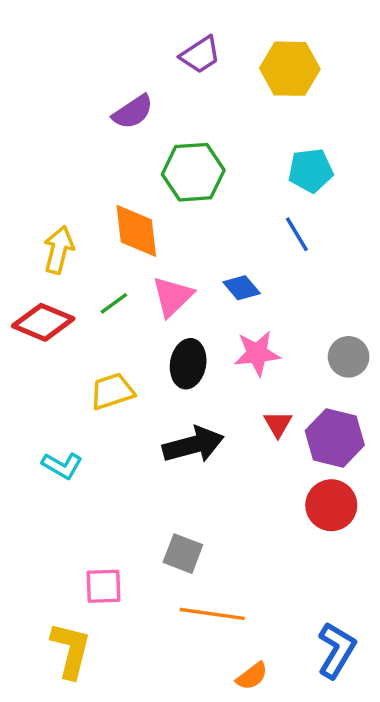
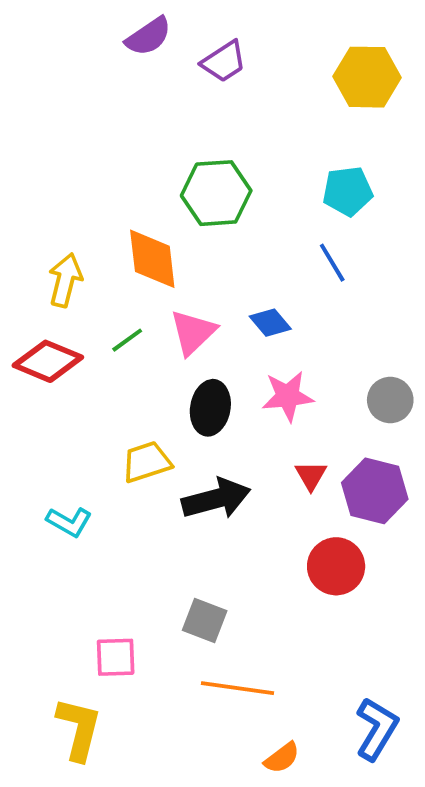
yellow hexagon: (290, 69) -> (367, 77), moved
purple semicircle: (133, 112) -> (148, 36), moved
yellow trapezoid: (112, 391) -> (147, 462), moved
red circle: (331, 505) -> (336, 566), moved

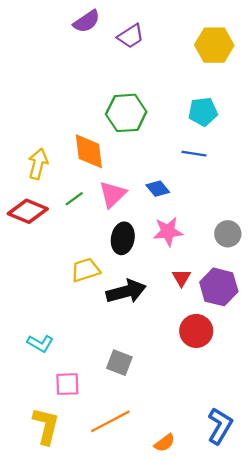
blue line: (332, 263) -> (194, 154), turned -50
cyan L-shape: (69, 522) -> (40, 343), moved
orange line: (237, 688) -> (110, 421), moved, turned -36

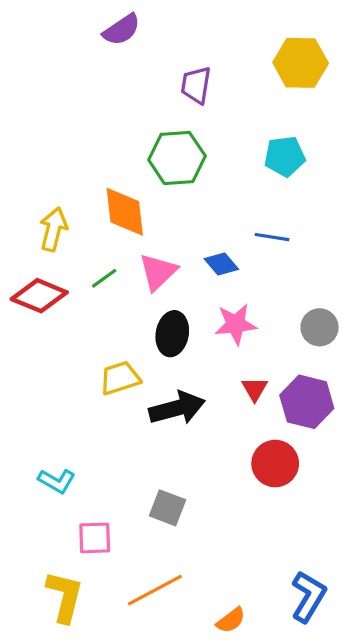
purple trapezoid: (131, 36) -> (196, 85), moved, turned 132
blue line: (194, 154) -> (272, 237), moved

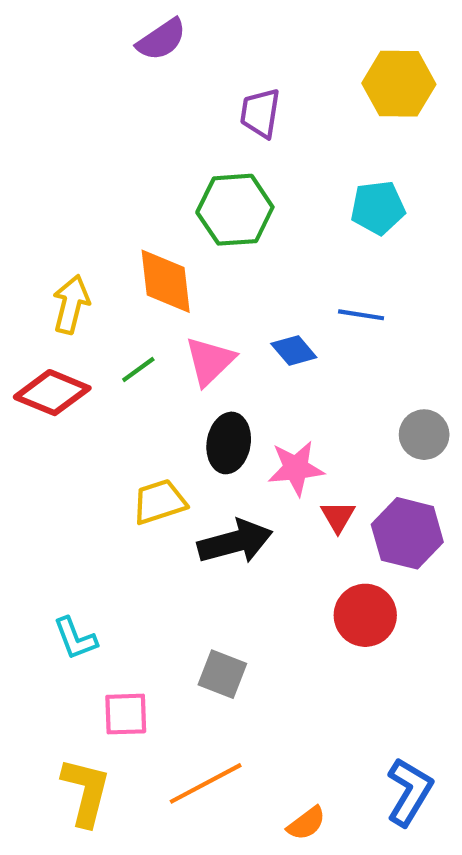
pink star: (236, 324) -> (296, 468), moved
cyan L-shape: (57, 481) -> (75, 638), turned 39

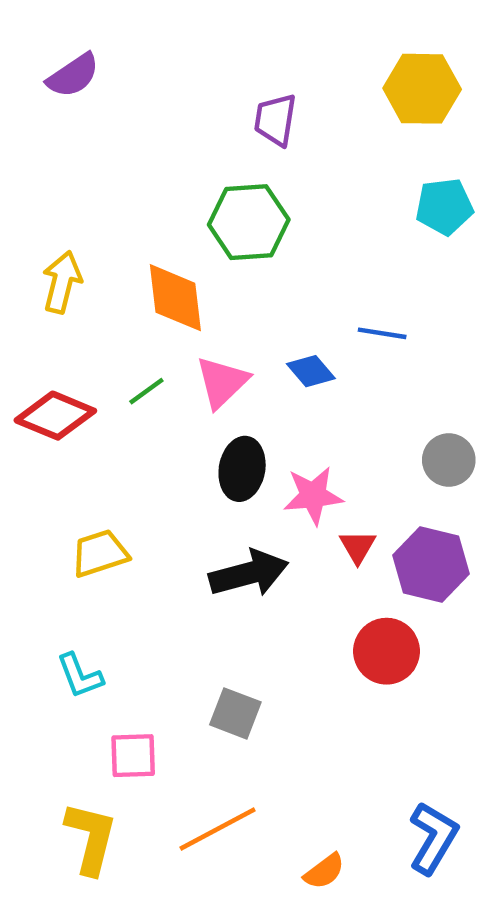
purple semicircle: (161, 40) -> (73, 75), moved
cyan pentagon: (378, 208) -> (444, 207), moved
yellow arrow: (71, 304) -> (62, 282), moved
yellow trapezoid: (159, 502) -> (100, 553), moved

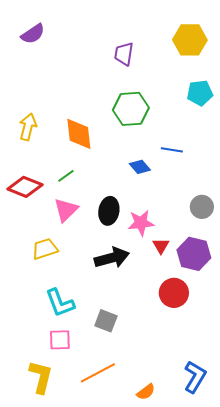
green hexagon: (249, 222) -> (131, 109), moved
pink triangle: (222, 382) -> (66, 210), moved
cyan L-shape: (80, 676) -> (60, 303), moved, size x1.4

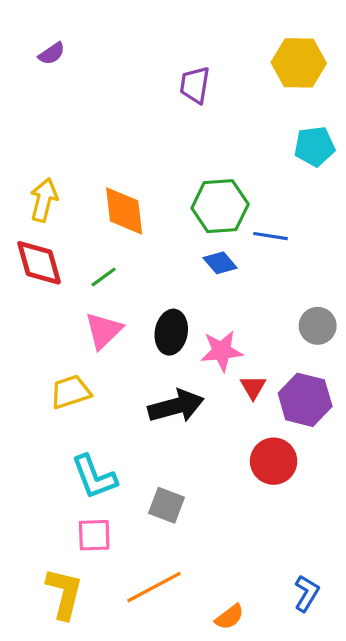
purple semicircle: (33, 34) -> (52, 54), size x0.7
green hexagon: (131, 109) -> (220, 206), moved
red diamond: (25, 187) -> (39, 263), moved, turned 52
blue L-shape: (195, 377) -> (307, 593), size x0.7

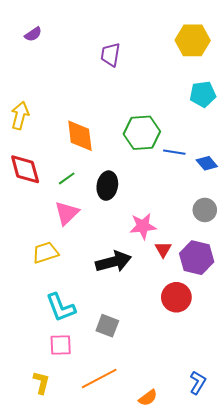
purple trapezoid: (195, 85) -> (110, 55), moved
yellow arrow: (44, 200) -> (20, 115), moved
blue diamond: (220, 263) -> (207, 163), moved
black ellipse: (171, 332) -> (107, 186), moved
yellow L-shape: (64, 593) -> (41, 383), size x0.7

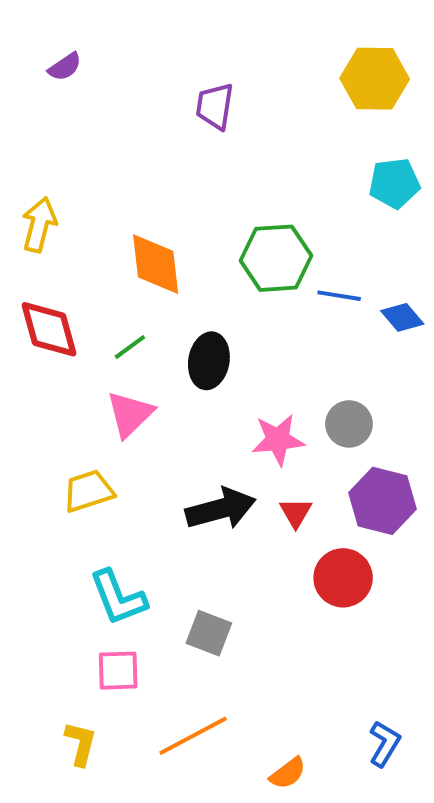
gray circle: (205, 210) -> (349, 424), moved
red triangle: (163, 250) -> (296, 513), moved

